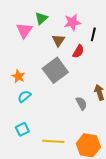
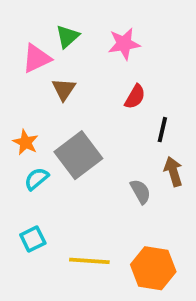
pink triangle: (24, 30) -> (36, 58), turned 30
black line: (93, 34) -> (162, 130), moved
brown triangle: (58, 40) -> (64, 89), moved
gray square: (55, 70) -> (78, 155), moved

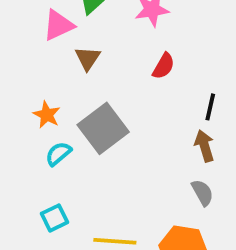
black line: (162, 130) -> (210, 107), moved
gray semicircle: (140, 192) -> (202, 193), moved

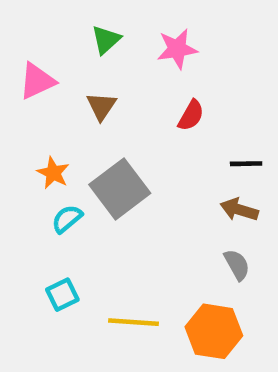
pink triangle: (58, 25) -> (37, 81), moved
black line: (210, 107) -> (246, 164), turned 76
brown arrow: (204, 146) -> (239, 210), turned -56

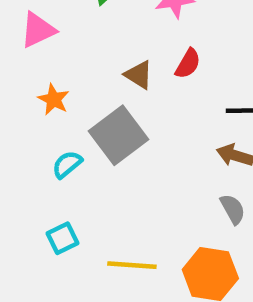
brown triangle: (101, 106) -> (139, 75), moved, turned -32
orange star: (53, 173) -> (54, 99), moved

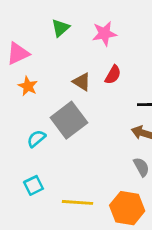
orange star: (54, 99) -> (28, 86), moved

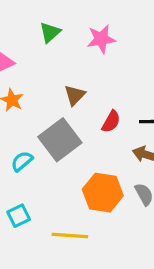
red semicircle: (113, 75) -> (111, 122), moved
brown triangle: (82, 82) -> (75, 95), turned 42
orange hexagon: (127, 208) -> (103, 193), moved

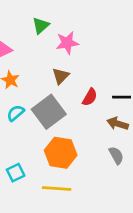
pink star: (101, 39) -> (67, 43), moved
cyan semicircle: (22, 161) -> (16, 113), moved
orange hexagon: (103, 193) -> (61, 153), moved

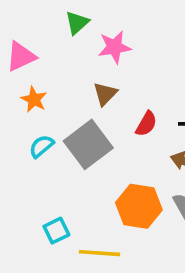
orange hexagon: (61, 153) -> (139, 206), moved
cyan square: (16, 173) -> (56, 231), moved

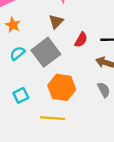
orange hexagon: (139, 206) -> (62, 87), moved
cyan square: (56, 231) -> (21, 95), moved

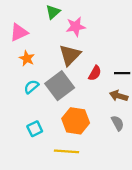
brown triangle: (56, 22) -> (70, 55), size x1.5

